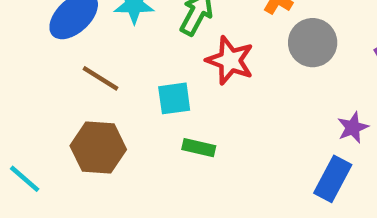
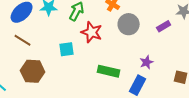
brown line: (100, 78) -> (23, 40), moved
green rectangle: (199, 148) -> (109, 71), moved, size x1.5

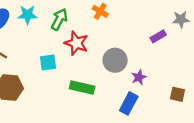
gray circle: (129, 24) -> (115, 60), moved
green rectangle: (109, 71) -> (82, 87), moved

